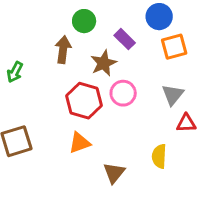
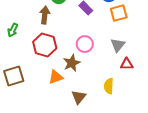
brown star: (104, 63) -> (72, 63), moved
red hexagon: (84, 101) -> (45, 45), moved

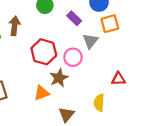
brown arrow: (45, 15) -> (15, 26), moved
red hexagon: (45, 45) -> (44, 52), moved
gray triangle: (118, 45) -> (90, 41), moved

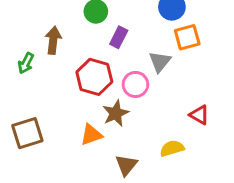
purple rectangle: (74, 18) -> (119, 37), moved, turned 72
red triangle: (118, 79) -> (199, 115), turned 32
yellow semicircle: (99, 103) -> (172, 148), turned 70

